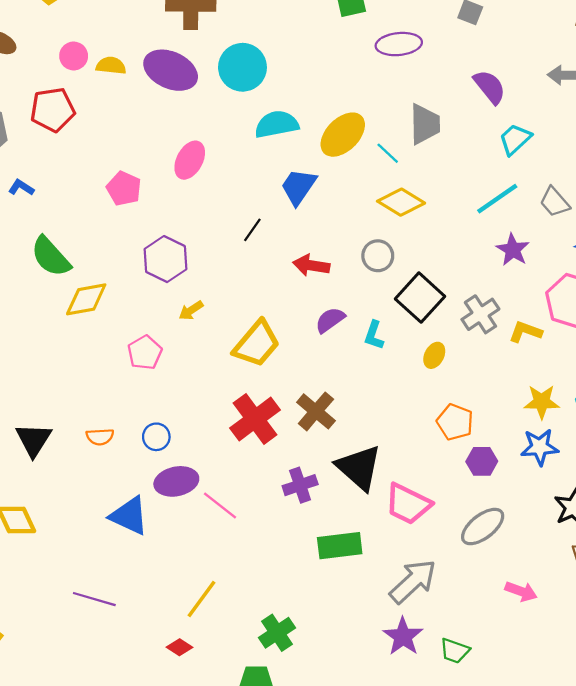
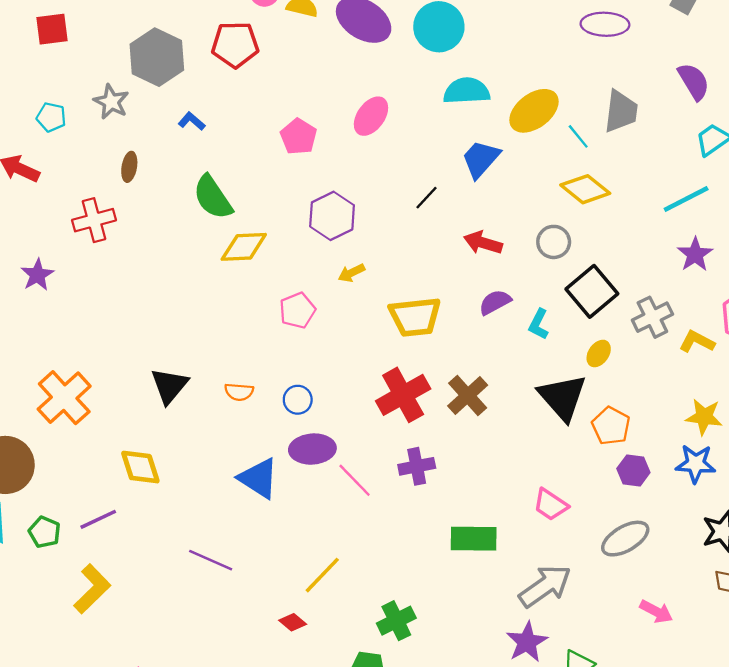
yellow trapezoid: (257, 344) -> (415, 317), turned 36
black triangle: (359, 468) -> (563, 397), moved
purple cross: (300, 485) -> (417, 466), moved
pink trapezoid: (408, 504) -> (551, 505), size x0.7

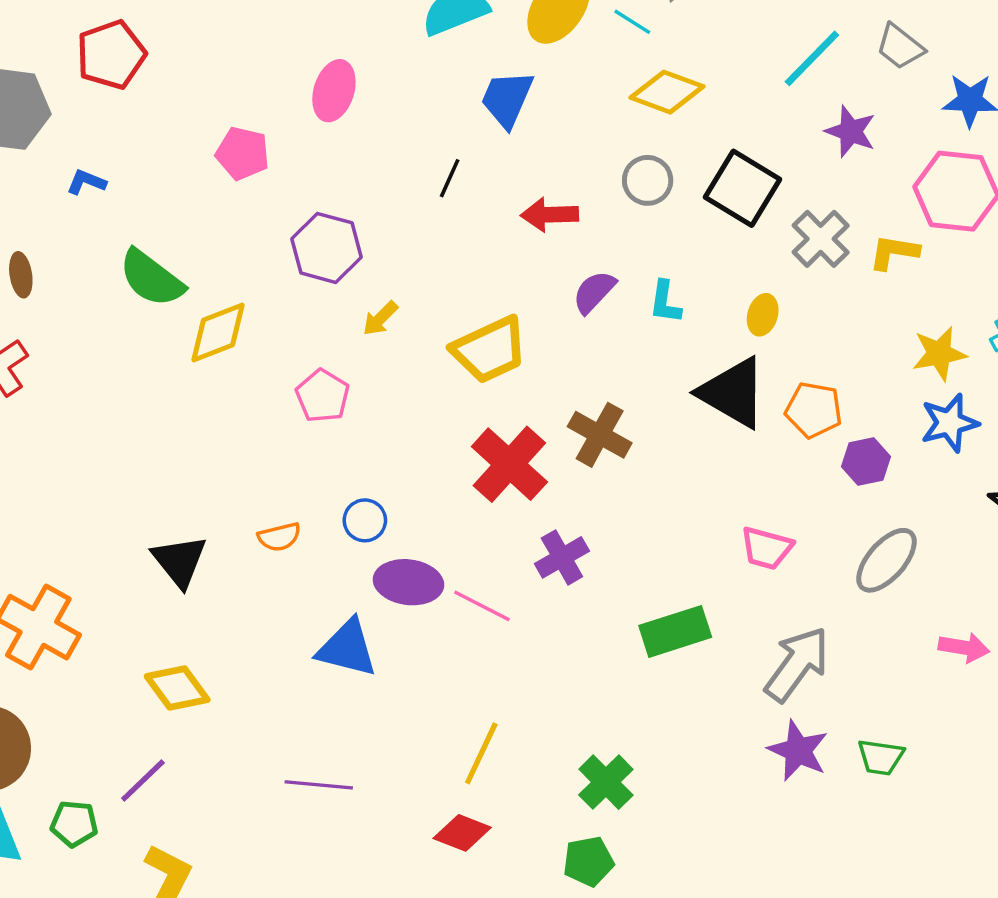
black square: (592, 291) -> (743, 188), moved
purple ellipse: (312, 449) -> (408, 582), turned 30
red diamond: (293, 622) -> (462, 833), size x1.4

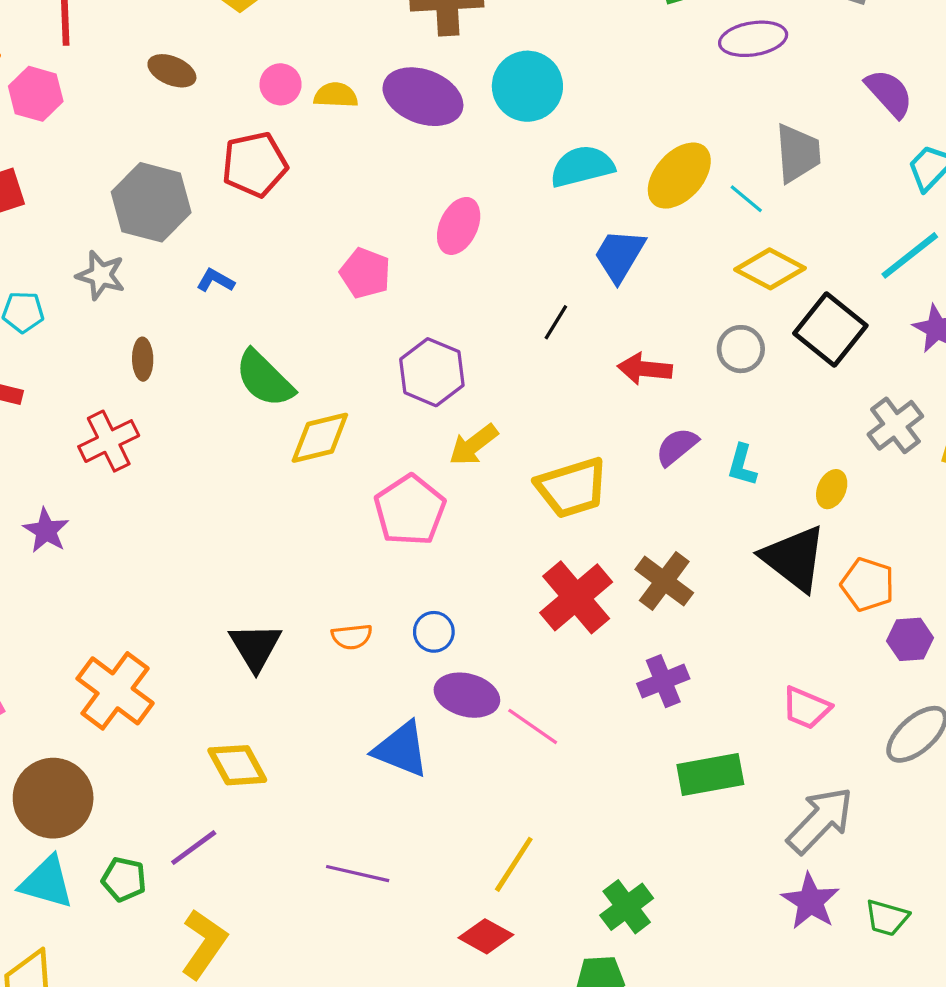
black square: (743, 188) -> (830, 329), moved
yellow arrow: (380, 318) -> (473, 445), size x1.4
pink pentagon: (323, 396) -> (410, 510), size x1.4
purple cross: (562, 557) -> (663, 681), moved

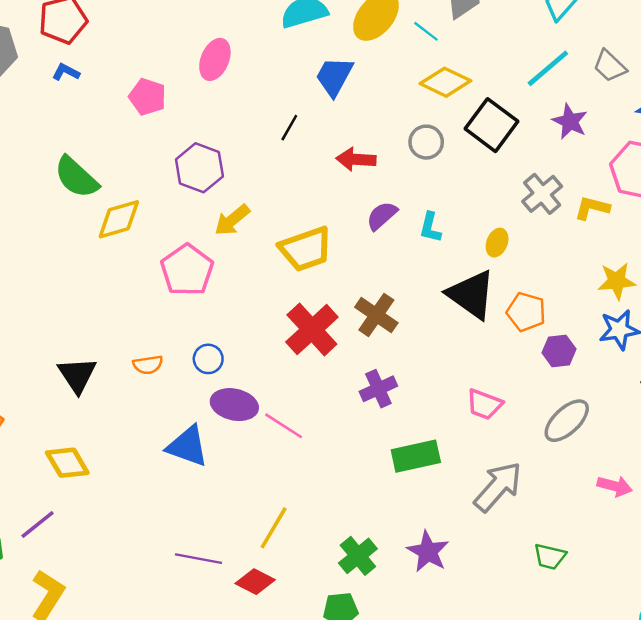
blue L-shape: (215, 280) -> (66, 72), moved
purple line: (358, 874) -> (199, 559), moved
purple star: (810, 901) -> (428, 552), moved

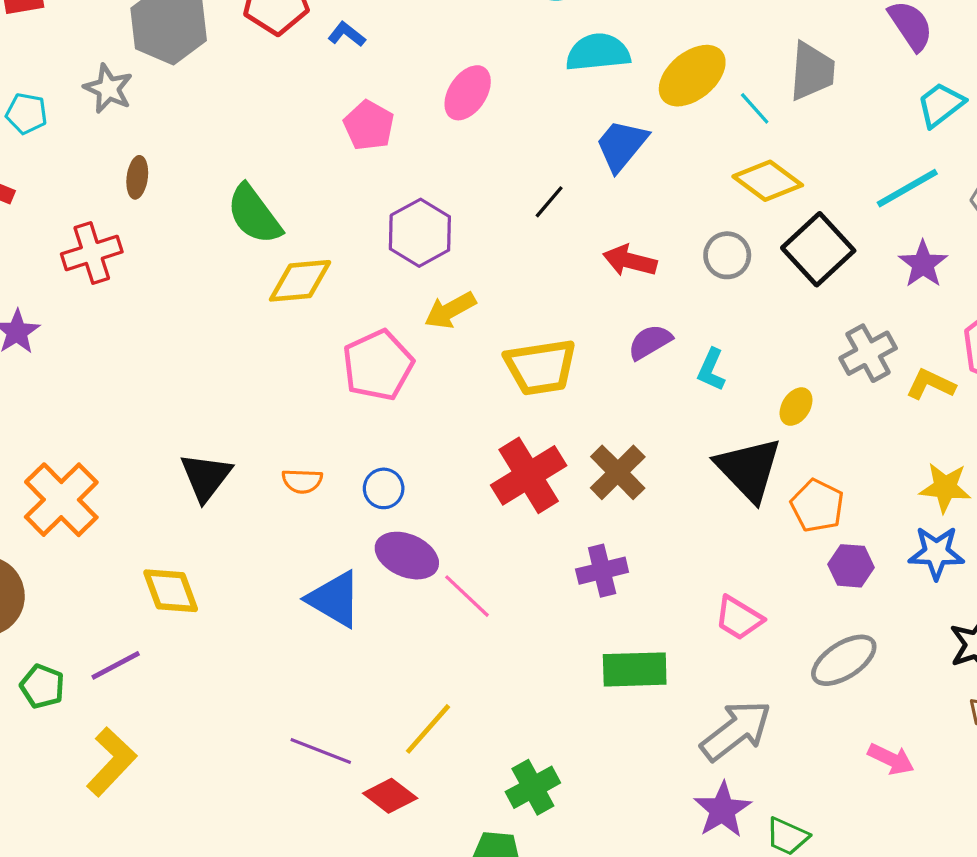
blue L-shape: (66, 72) -> (347, 34), moved
purple star: (428, 552) -> (722, 810), moved

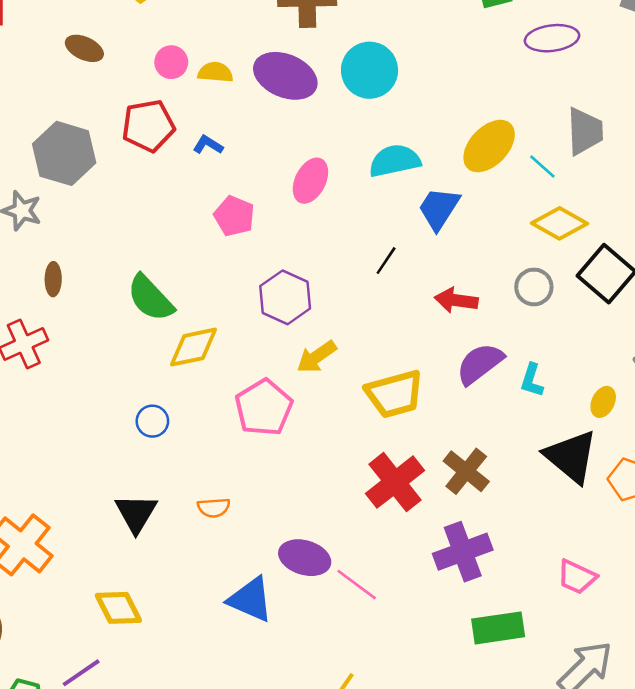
cyan semicircle: (598, 52) -> (395, 161), moved
purple semicircle: (650, 342) -> (480, 364), size x1.4
blue circle: (384, 488) -> (152, 421), moved
purple cross: (602, 571) -> (463, 552), size x1.4

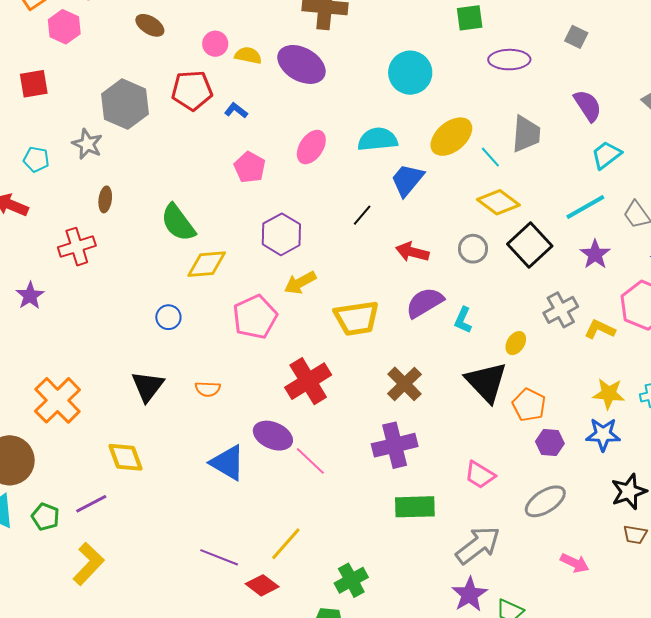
cyan circle: (370, 70) -> (410, 73), moved
red cross: (395, 482) -> (308, 381), moved

